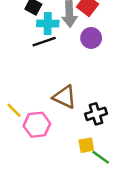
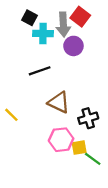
purple circle: (91, 38) -> (73, 46), moved
black line: (44, 42) -> (40, 71), moved
pink hexagon: (37, 125) -> (61, 140), moved

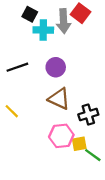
purple circle: (73, 46) -> (56, 67), moved
black line: (40, 71) -> (17, 67), moved

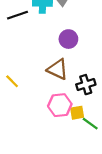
black line: (17, 67) -> (18, 15), moved
purple circle: (56, 67) -> (68, 39), moved

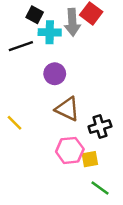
purple circle: (68, 39) -> (55, 74), moved
green line: (90, 124) -> (100, 188), moved

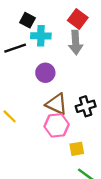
gray arrow: (72, 22) -> (76, 43), moved
black cross: (100, 127) -> (86, 106), moved
pink hexagon: (70, 150) -> (57, 125), moved

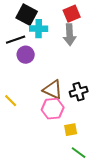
red square: (78, 19) -> (72, 14), turned 30
black square: (27, 20) -> (27, 15), size x1.5
purple circle: (45, 73) -> (26, 55), moved

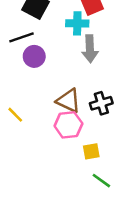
cyan cross: (39, 29) -> (77, 23), moved
gray arrow: (70, 35) -> (90, 49), moved

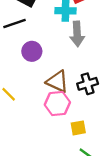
purple circle: (34, 56) -> (32, 51), moved

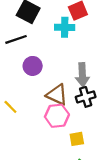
gray arrow: (77, 34) -> (82, 75), moved

